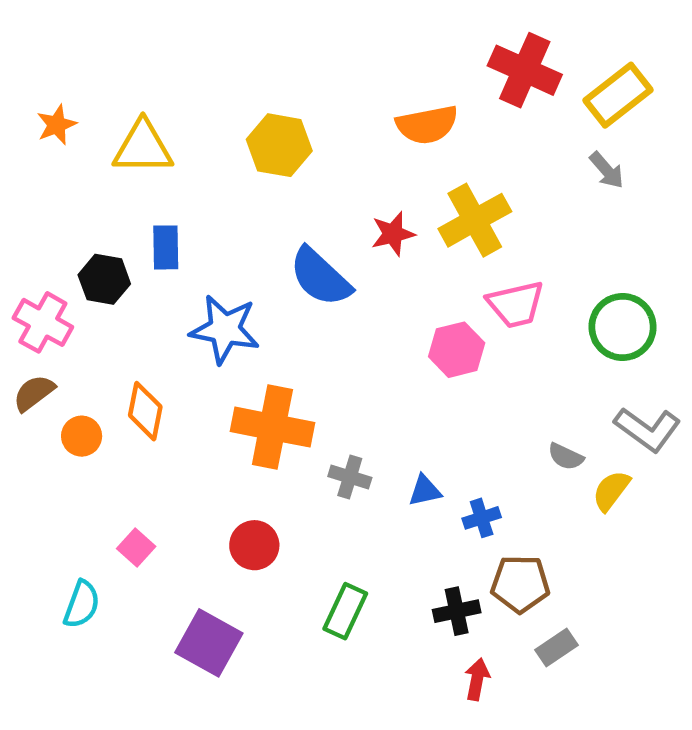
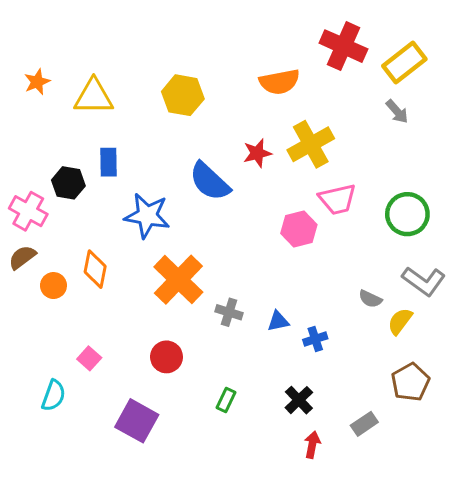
orange cross: (272, 427) -> (178, 280), turned 33
brown pentagon: (520, 584) -> (410, 382), moved, turned -30
green rectangle: (345, 611) -> (226, 400), size x0.7
black cross: (457, 611) -> (299, 400), turned -32

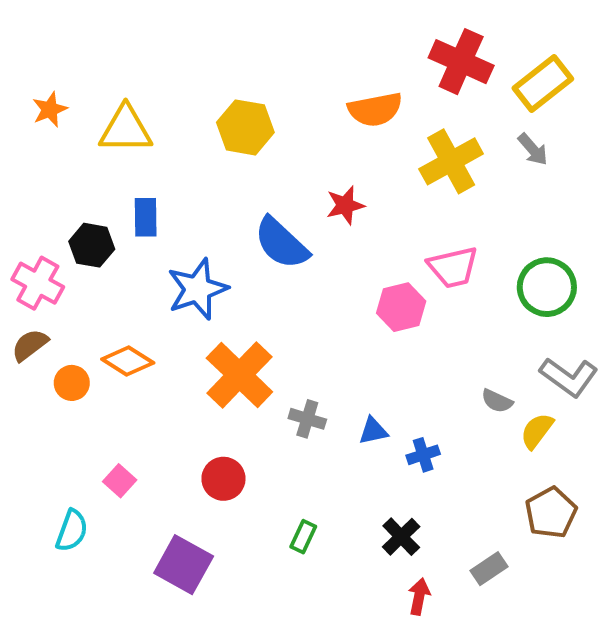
yellow cross: (311, 144) -> (451, 161), moved
blue star: (147, 216) -> (198, 289), turned -30
orange diamond: (95, 269) -> (128, 361), turned -69

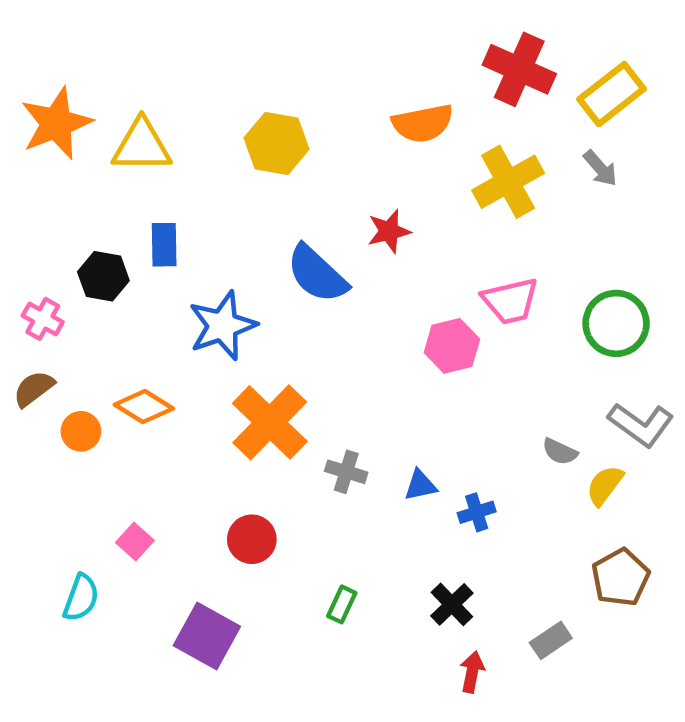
orange star: (50, 109) -> (56, 123), size x1.8
pink cross: (38, 283) -> (43, 319), size x0.7

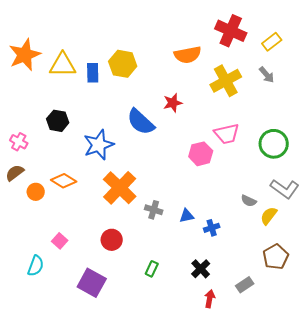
yellow rectangle: (612, 94) -> (272, 42), size x0.7
blue rectangle: (164, 245) -> (93, 73), moved
black hexagon: (103, 276) -> (58, 121), moved

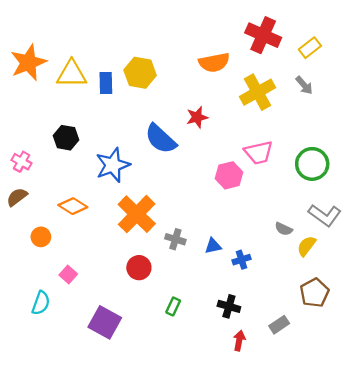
orange circle: (36, 192) -> (41, 237), moved
red circle: (112, 240) -> (139, 268), moved
black cross: (201, 269) -> (229, 306), turned -30

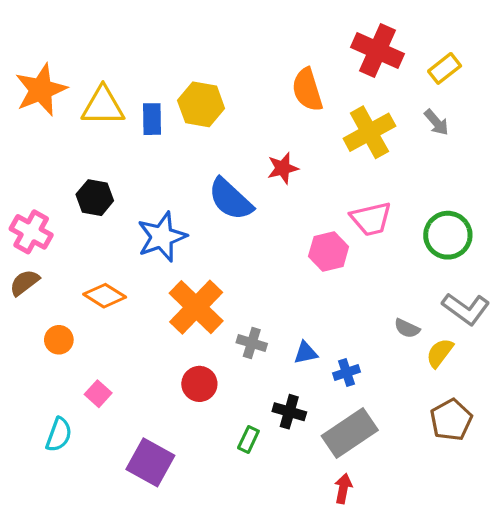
orange semicircle: (214, 63) -> (307, 90), turned 84
pink cross: (22, 162) -> (31, 232), size x1.4
black cross: (229, 306) -> (289, 412), moved
gray rectangle: (279, 325) -> (350, 433), moved, size x1.8

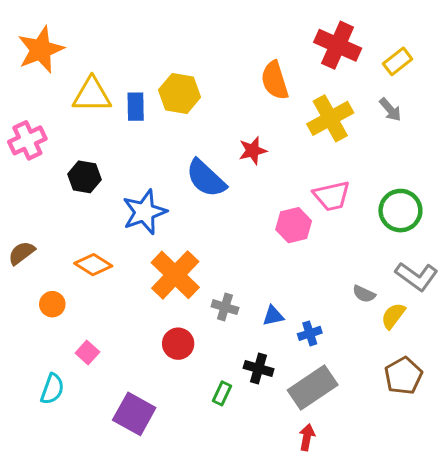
orange star: (41, 90) -> (41, 50), moved
pink cross: (31, 232) -> (27, 140), moved, turned 36

